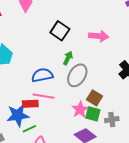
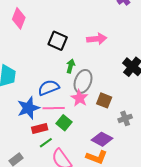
red rectangle: (30, 104) -> (40, 128), moved
pink star: (80, 109) -> (79, 98), moved
green square: (93, 114) -> (64, 123), moved, turned 35
blue star: (18, 115) -> (28, 108), moved

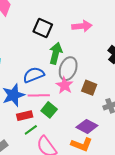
green arrow: (71, 66) -> (56, 53), size x1.5

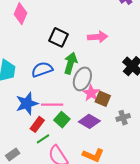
blue semicircle: (34, 75) -> (42, 70), moved
pink star: (65, 85) -> (91, 93), moved
red rectangle: (25, 116) -> (37, 124), turned -42
purple diamond: (87, 126) -> (89, 121), moved

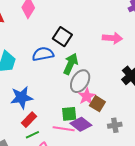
pink arrow: (98, 37) -> (112, 38), moved
blue semicircle: (42, 70) -> (43, 54), moved
pink line: (52, 105) -> (64, 129), moved
green square: (62, 120) -> (69, 114), moved, turned 35

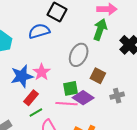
green arrow: (71, 64) -> (100, 30), moved
pink star: (87, 96) -> (42, 72), moved

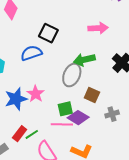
green arrow: (100, 30) -> (84, 60), moved, turned -120
red rectangle: (31, 98) -> (20, 134), moved

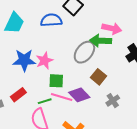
pink arrow: (98, 28) -> (112, 28), moved
green square: (65, 109) -> (56, 81), moved
gray cross: (112, 114) -> (113, 101), turned -32
green line: (32, 134) -> (45, 101), moved

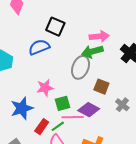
blue star: (24, 60) -> (22, 108), moved
pink star: (44, 61) -> (45, 88), turned 30
red rectangle: (18, 95) -> (42, 127), moved

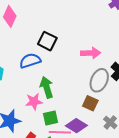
green arrow: (92, 52) -> (47, 87), moved, turned 85
gray ellipse: (80, 67) -> (99, 80), moved

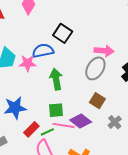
gray ellipse: (99, 80) -> (95, 68), moved
pink star: (34, 102) -> (28, 63), moved

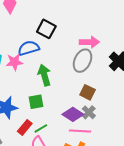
green square: (56, 110) -> (36, 102), moved
gray cross: (115, 122) -> (89, 112), moved
pink line: (64, 125) -> (80, 131), moved

